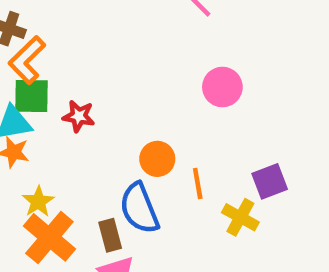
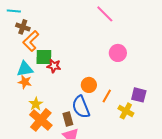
green square: (32, 96) -> (44, 57), moved
purple square: (270, 181) -> (139, 95), turned 35
orange line: (198, 184) -> (107, 96), turned 40

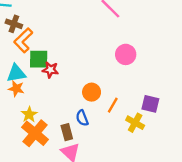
blue semicircle: (81, 107) -> (82, 118), size x0.6

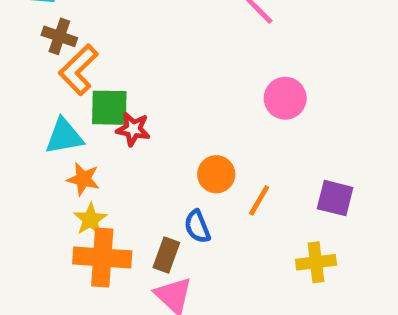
orange star: (16, 89) -> (83, 179), moved
yellow cross: (135, 123) -> (316, 262), moved, turned -36
brown rectangle: (67, 132) -> (166, 255), turned 35
orange cross: (35, 133) -> (102, 257), turned -36

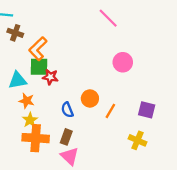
orange L-shape: (78, 70) -> (38, 49), moved
blue semicircle: (197, 227) -> (67, 110), moved
yellow cross: (316, 262) -> (137, 140), turned 30

